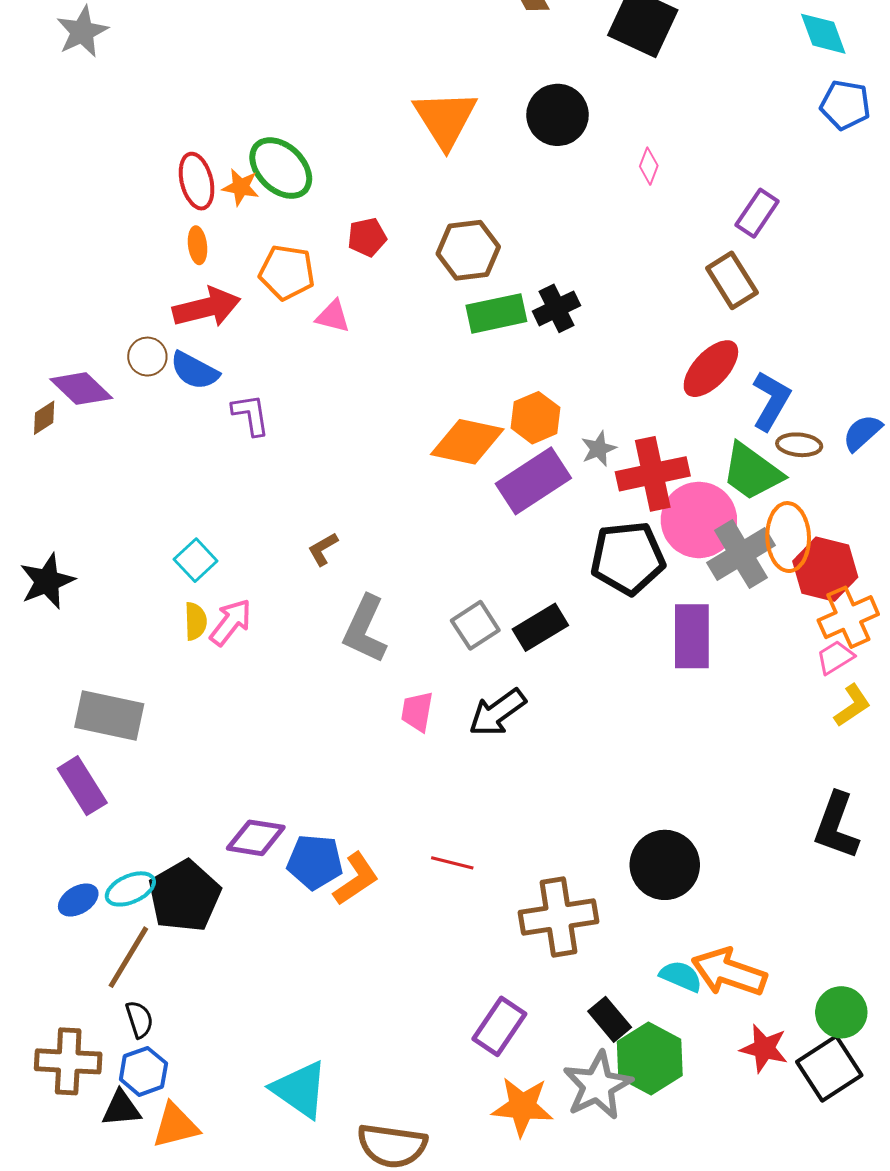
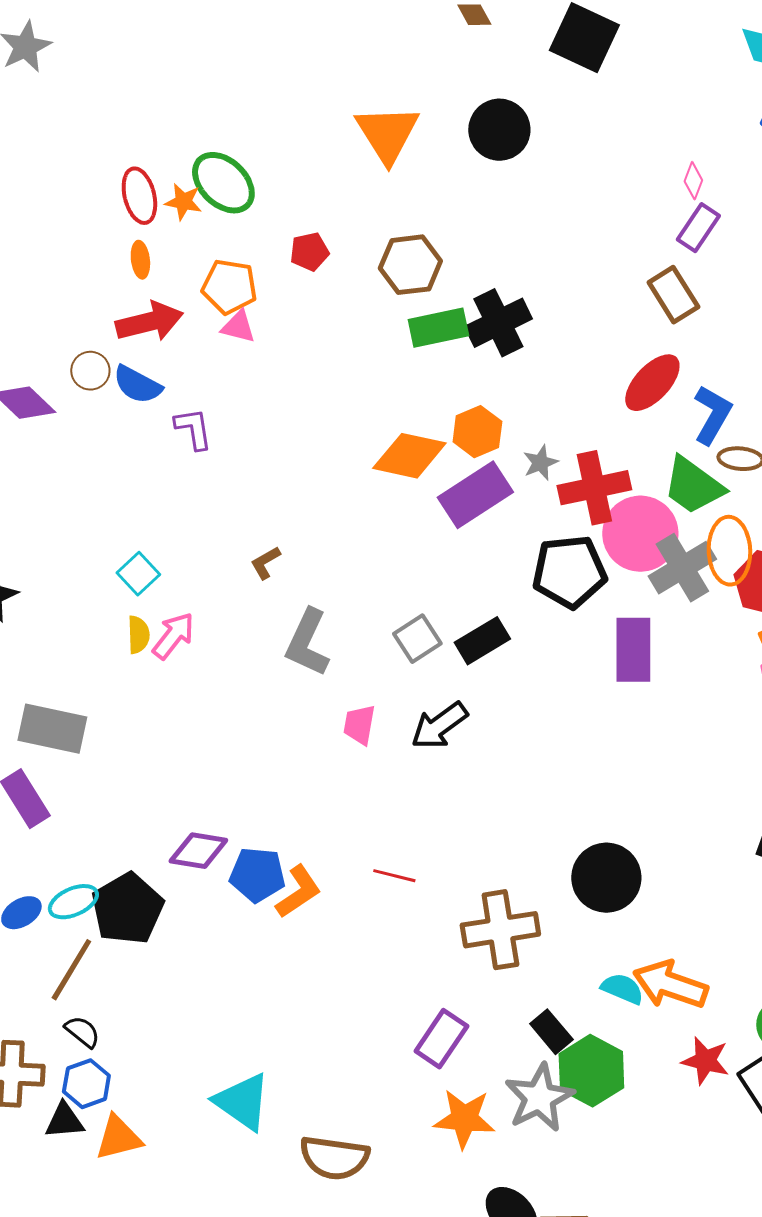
pink diamond: (649, 166) -> (693, 181), moved
black cross: (557, 308) -> (498, 323), size x1.4
pink triangle: (333, 316) -> (238, 327), moved
black semicircle: (139, 1019) -> (82, 1032), turned -33

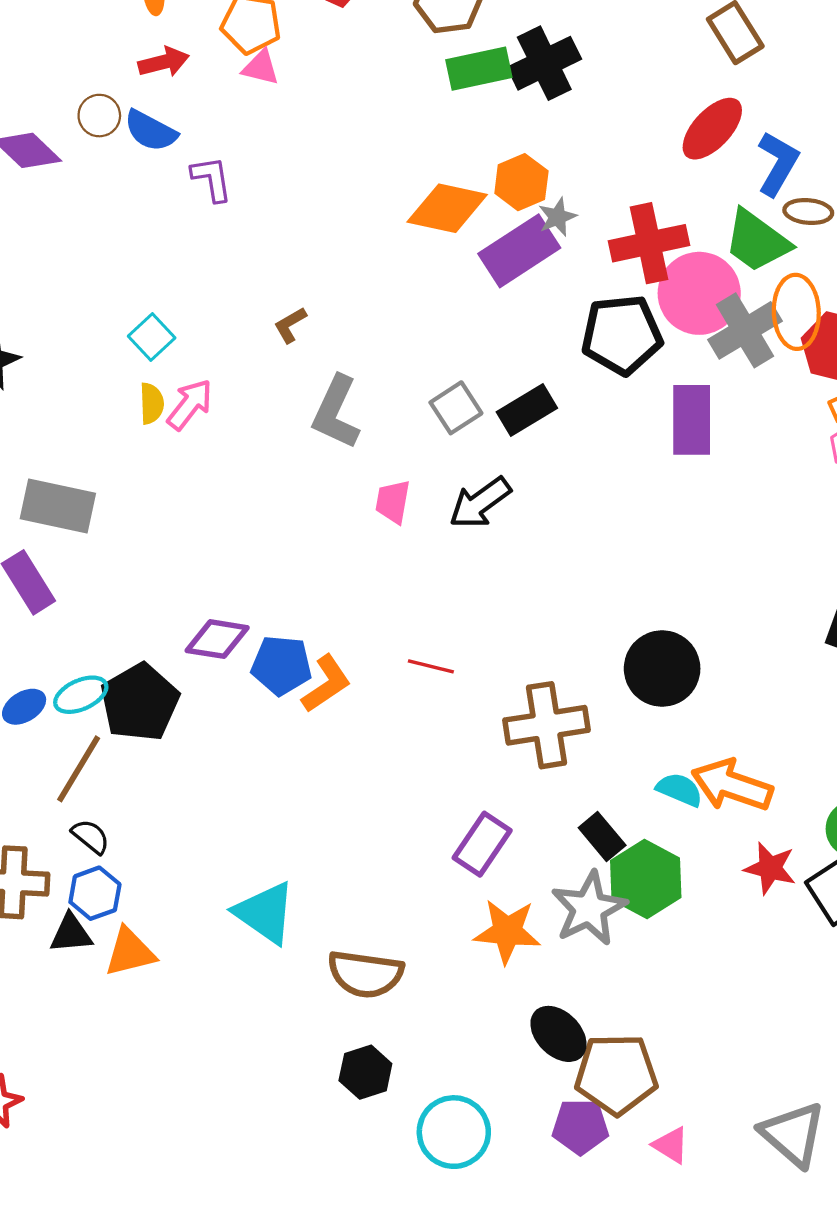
red arrow: (149, 322) -> (164, 62), size x0.7
gray star: (540, 463) -> (557, 217), moved

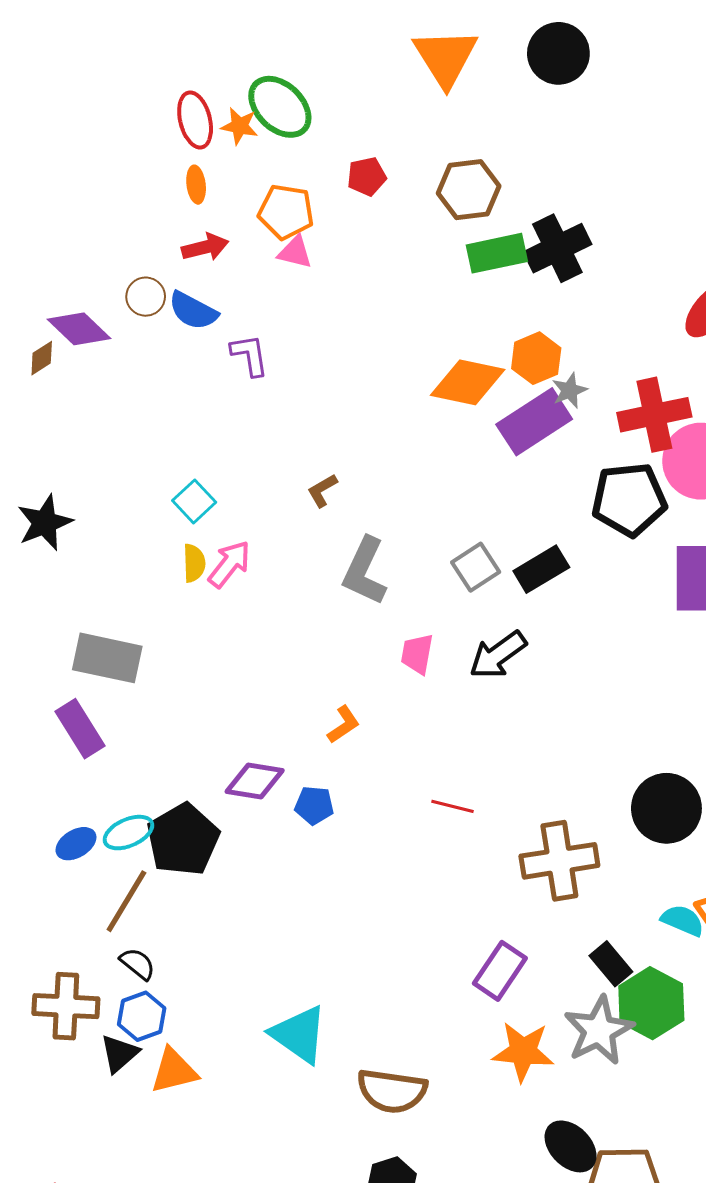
blue pentagon: (281, 665) -> (314, 805), size x0.7
orange L-shape: (326, 684) -> (343, 725), moved, size x0.7
black triangle: (71, 934) -> (119, 1054), turned -36

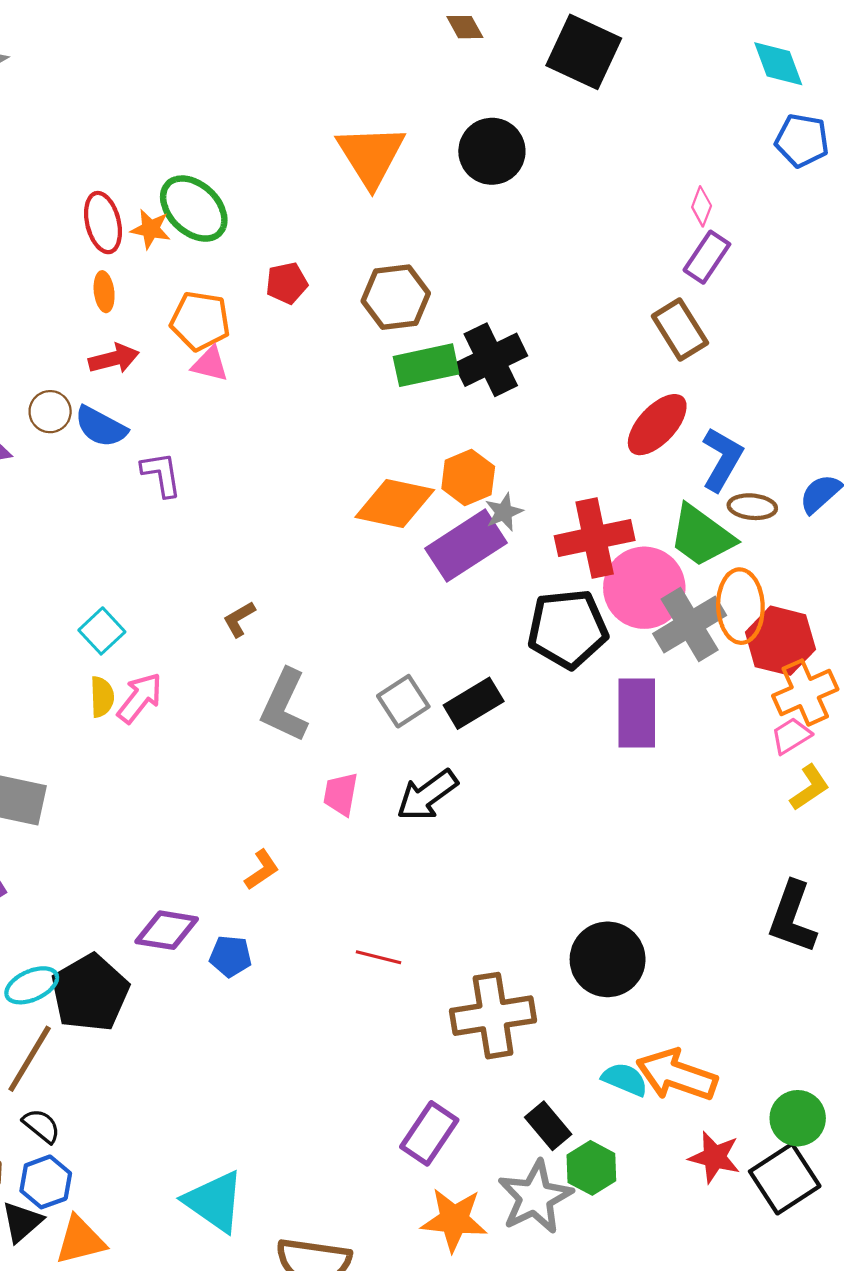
green hexagon: (651, 1003) -> (591, 1168), size x0.7

